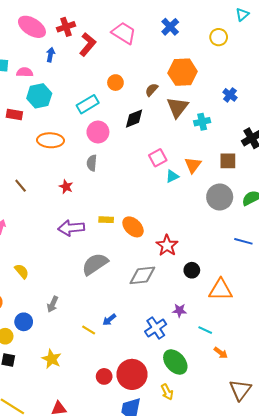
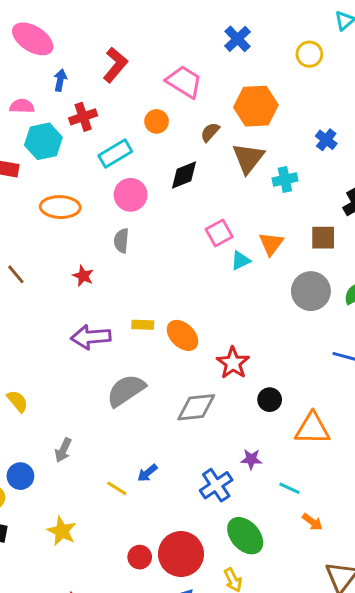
red cross: (66, 27) -> (83, 117), moved
pink trapezoid: (124, 33) -> (184, 82), moved

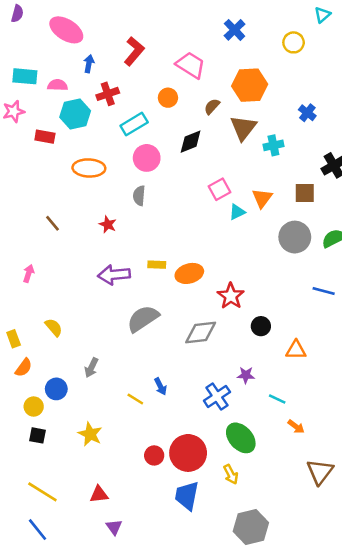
orange ellipse: (182, 335) -> (189, 273), turned -60
orange triangle: (312, 429) -> (296, 350), size x0.7
blue arrow: (147, 473) -> (160, 386), turned -78

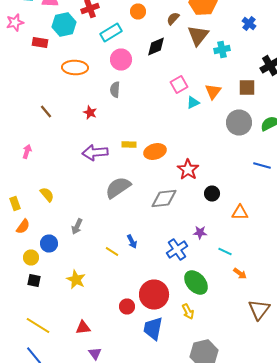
red circle: (154, 455) -> (127, 306), moved

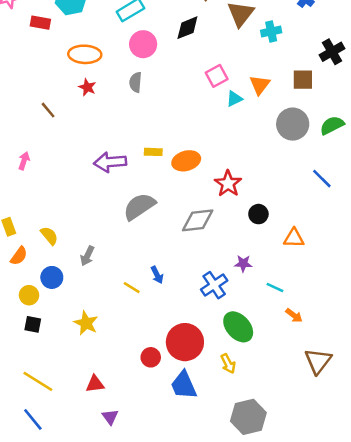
red star: (90, 112) -> (87, 87), moved
blue line: (262, 166) -> (322, 179), turned 30
yellow semicircle: (47, 194) -> (49, 236), moved
blue trapezoid: (153, 328) -> (184, 385), turned -35

